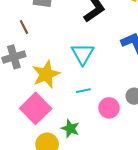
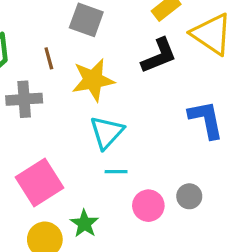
cyan triangle: (83, 54) -> (107, 132), moved
yellow star: (46, 74) -> (93, 80), moved

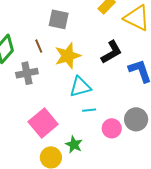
black L-shape: (159, 56) -> (111, 52), moved
cyan triangle: (107, 132) -> (80, 87), turned 40
gray circle: (189, 196) -> (136, 119), size x1.5

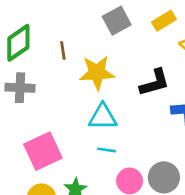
gray square: (59, 19) -> (117, 21), moved, turned 35
gray cross: (27, 73) -> (20, 88), moved

